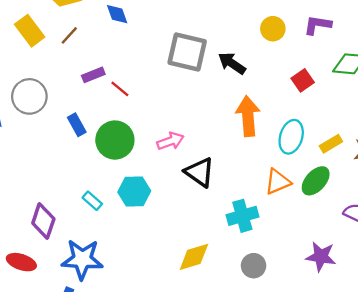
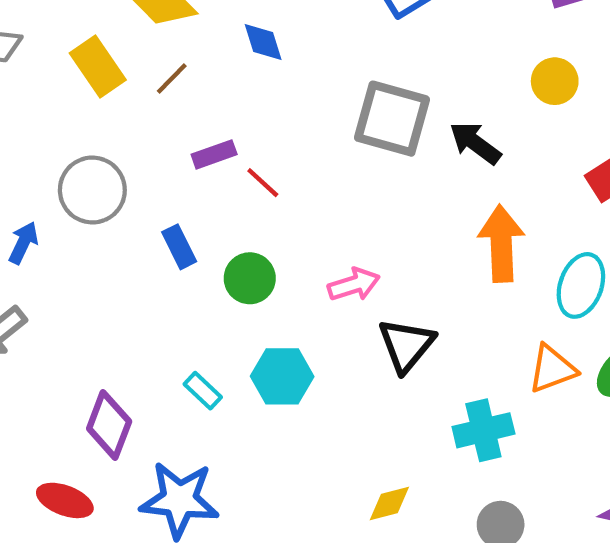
green circle: (115, 140) -> (250, 278), size x0.7
black triangle: (200, 172) -> (406, 345), turned 32
yellow diamond: (194, 257) -> (389, 504), size x0.7

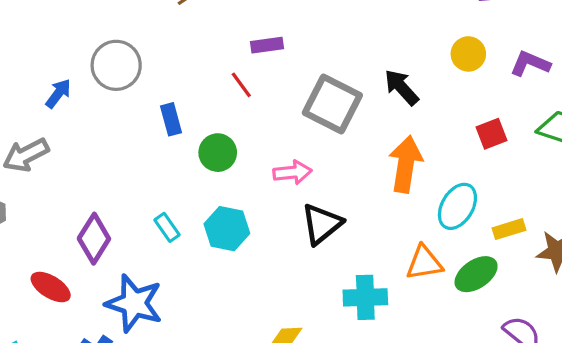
gray square: (392, 119) -> (332, 104), moved
purple rectangle: (214, 154) -> (267, 45), moved

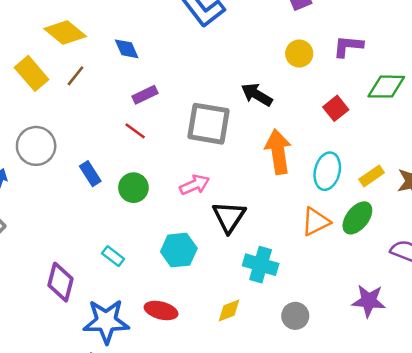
cyan hexagon: (227, 229) -> (179, 250), moved
red ellipse: (51, 287) -> (161, 310), moved
cyan cross: (365, 297) -> (261, 265), moved, turned 36

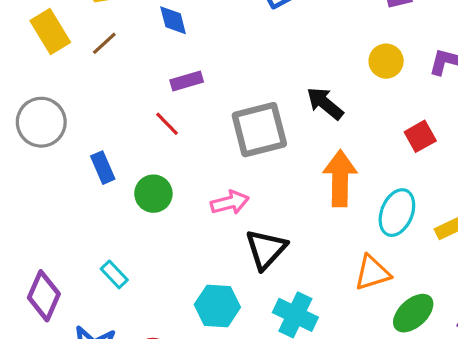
gray square: (208, 124) -> (259, 130), turned -33
green ellipse: (357, 218) -> (413, 313), moved
cyan hexagon: (179, 250) -> (217, 306), moved

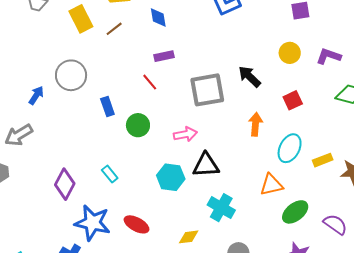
red square: (420, 136) -> (293, 100), moved
orange arrow: (340, 178) -> (256, 124), size x0.7
black triangle: (266, 249) -> (206, 165), turned 40
cyan hexagon: (217, 306) -> (171, 177), moved

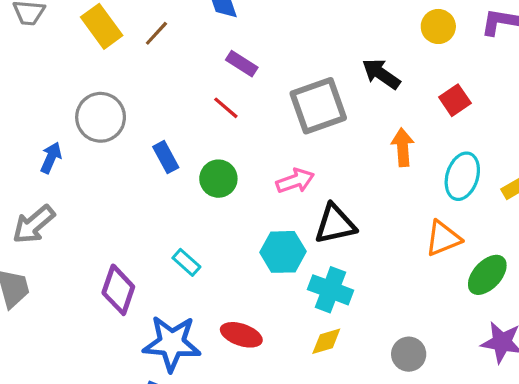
purple rectangle: (164, 56) -> (242, 64), turned 54
cyan cross: (221, 208) -> (330, 290), moved

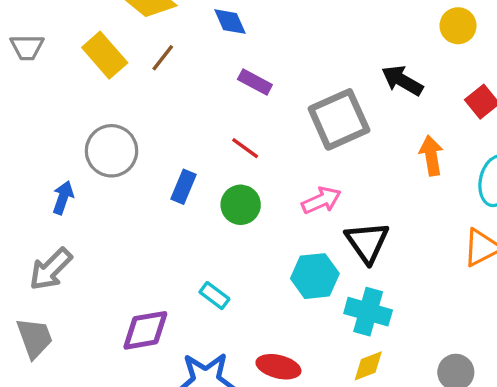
red line: (226, 108) -> (245, 148), moved
blue rectangle: (166, 157) -> (183, 187), turned 56
black triangle: (335, 224) -> (367, 242), turned -48
purple diamond: (118, 290) -> (145, 330), turned 66

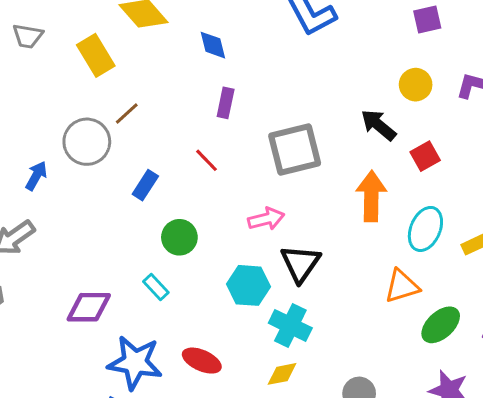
brown line: (163, 58) -> (127, 113), moved
black arrow: (402, 80) -> (379, 125), moved
purple rectangle: (255, 82) -> (226, 103), turned 64
orange arrow: (431, 156) -> (371, 196), size x1.4
green circle: (241, 205) -> (179, 237), moved

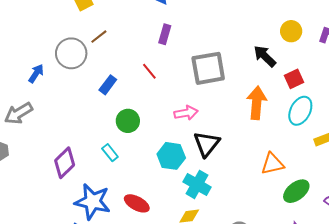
cyan ellipse: (425, 229) -> (300, 111), moved
purple diamond: (89, 307) -> (65, 163), turned -48

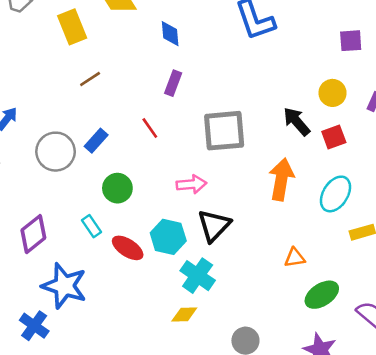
gray circle: (71, 53) -> (56, 152), moved
red square: (294, 79) -> (334, 137), moved
orange triangle: (272, 164) -> (295, 258), size x0.7
red ellipse: (137, 203) -> (128, 248), moved

